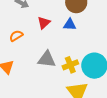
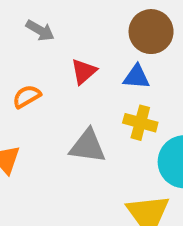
yellow cross: (70, 65) -> (140, 123), moved, turned 35

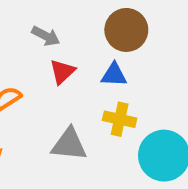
gray arrow: (40, 30) -> (46, 36), moved

